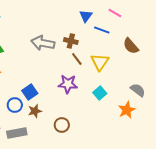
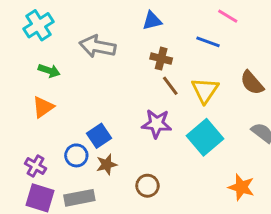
blue triangle: (86, 16) -> (152, 21), moved, turned 40
gray arrow: (43, 43) -> (98, 46), moved
brown semicircle: (131, 46) -> (252, 83), moved
cyan square: (100, 93) -> (205, 137), size x1.6
orange star: (127, 110) -> (241, 187), moved, turned -30

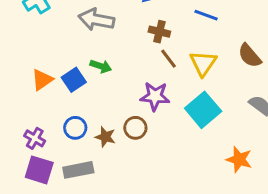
green arrow: (49, 71) -> (101, 66), moved
blue square: (99, 136) -> (74, 80), moved
brown star: (107, 165) -> (105, 137), turned 30
brown circle: (147, 186) -> (135, 128), moved

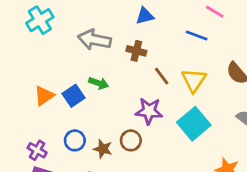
brown cross: (159, 32) -> (136, 51), moved

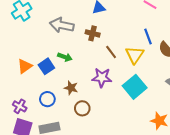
blue line: (197, 35) -> (148, 36), moved, turned 49
brown circle: (131, 140) -> (82, 108), moved
brown star: (103, 149) -> (71, 88), moved

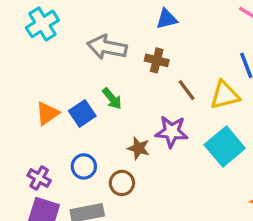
yellow triangle: (135, 55) -> (225, 95), turned 42
green arrow: (65, 57) -> (112, 98), turned 32
brown star: (71, 88) -> (139, 148), moved
brown circle: (82, 108) -> (122, 183), moved

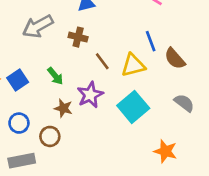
gray arrow: (107, 47) -> (38, 26), turned -40
green arrow: (112, 98) -> (55, 76), moved
purple star: (172, 132) -> (90, 95), turned -30

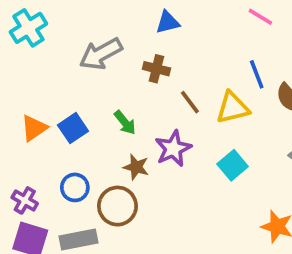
cyan square: (133, 107) -> (233, 165), size x0.7
brown circle: (50, 136) -> (117, 206), size x1.4

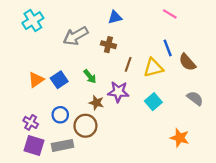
brown line: (190, 102) -> (128, 64), turned 56
purple star: (173, 149) -> (118, 92), turned 30

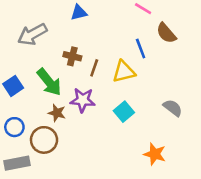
brown cross: (108, 45) -> (72, 56), moved
brown semicircle: (187, 62) -> (166, 33), moved
green arrow: (90, 76) -> (49, 82), size x1.6

